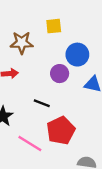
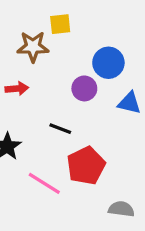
yellow square: (54, 26) -> (60, 24), moved

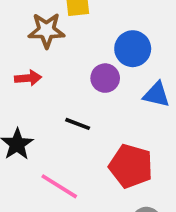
red pentagon: (86, 166) -> (131, 166), moved, turned -30

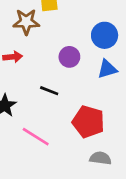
blue circle: (133, 49) -> (105, 35), moved
blue triangle: (157, 95) -> (107, 69), turned -30

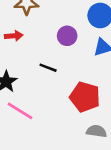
pink line: (36, 137) -> (20, 111), moved

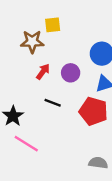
red arrow: (14, 36) -> (43, 72), moved, turned -49
red pentagon: (85, 97) -> (93, 111), moved

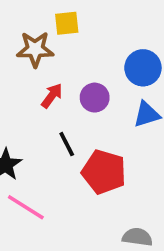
black line: (53, 103) -> (67, 144), turned 42
red pentagon: (93, 111) -> (104, 172), moved

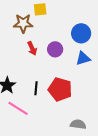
red arrow: (52, 96) -> (32, 48), turned 120
black line: (67, 144) -> (36, 88), moved, turned 32

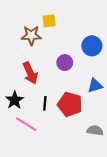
red arrow: (32, 48) -> (30, 73), moved, size x1.5
blue triangle: (83, 58) -> (95, 86), moved
gray semicircle: (78, 124) -> (95, 130), moved

